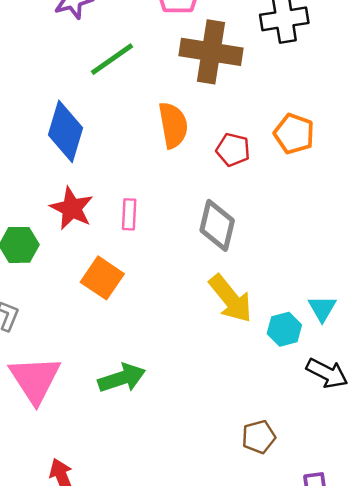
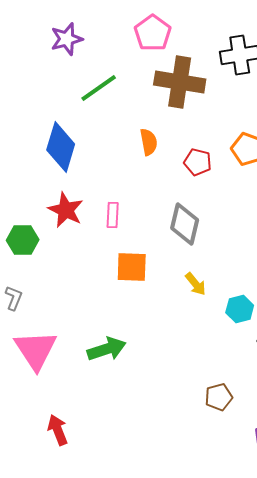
orange semicircle: (173, 125) -> (149, 142), size x0.7
orange square: (102, 278) -> (132, 267), moved, turned -32
yellow arrow: (231, 299) -> (196, 284), size x0.6

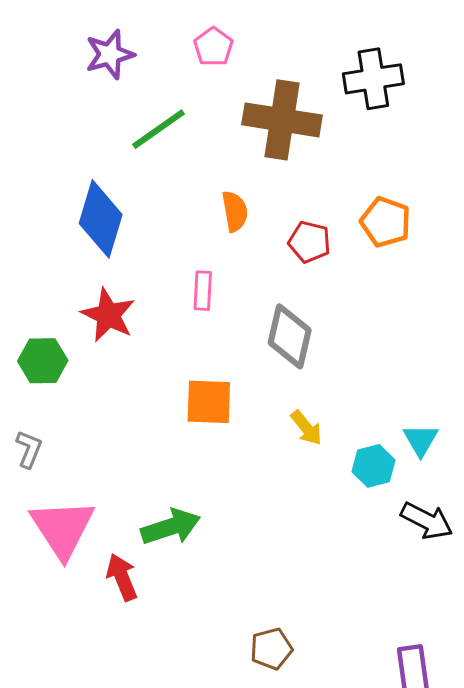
pink pentagon: (153, 33) -> (213, 47), moved, size x0.7
pink rectangle: (113, 215) -> (203, 291), moved
brown pentagon: (219, 397) -> (271, 649), moved
red arrow: (58, 430) -> (122, 577), moved

